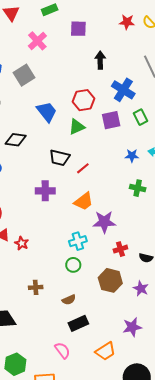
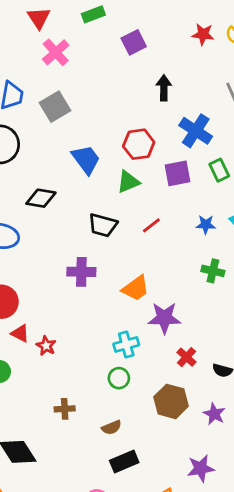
purple square: (78, 29) -> (134, 42), turned -30
pink cross: (37, 41) -> (56, 52), moved
red line: (83, 168) -> (151, 225), moved
red cross: (120, 249) -> (187, 357), turned -32

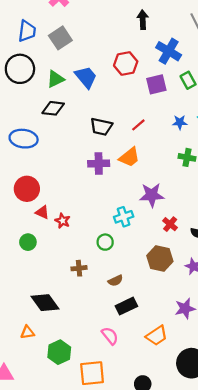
green triangle: (128, 182) -> (55, 79), moved
purple cross: (81, 272) -> (99, 164), moved
orange trapezoid: (136, 288) -> (129, 157), moved
green circle: (119, 378) -> (105, 242), moved

